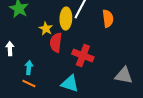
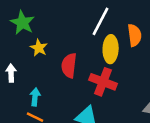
yellow ellipse: (66, 19) -> (111, 49), moved
yellow star: (46, 29) -> (39, 48), moved

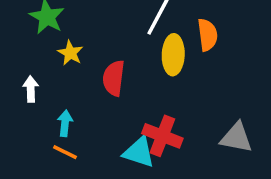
red cross: (103, 82) -> (162, 136), moved

